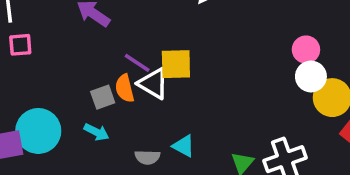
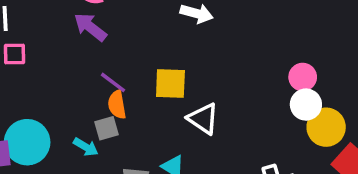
purple line: (137, 63) -> (113, 82), moved
white triangle: (153, 83) -> (203, 119), moved
gray square: (103, 97) -> (106, 128), moved

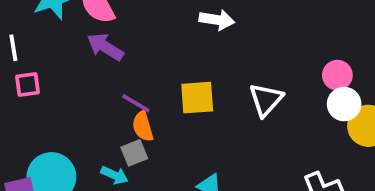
white triangle: (203, 119) -> (266, 100), moved, turned 44

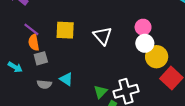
white triangle: (266, 100) -> (103, 36), turned -30
gray square: (134, 153) -> (41, 58), moved

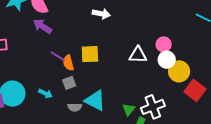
white triangle: (103, 36) -> (138, 55), moved, turned -42
orange semicircle: (34, 42) -> (68, 63), moved
cyan triangle: (66, 79) -> (95, 100), size x1.6

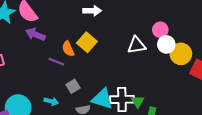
yellow square: (90, 54) -> (87, 42), moved, turned -36
orange semicircle: (68, 63) -> (68, 49), moved
white cross: (153, 107) -> (122, 99), moved, turned 30

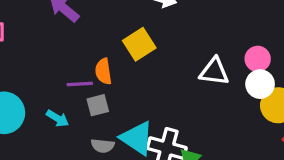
orange semicircle: (68, 49) -> (103, 71), moved
purple line: (56, 62) -> (80, 84), moved, turned -42

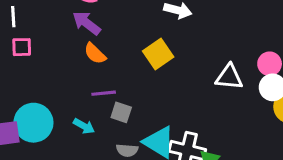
orange semicircle: (103, 71) -> (95, 53), moved, turned -35
gray square: (98, 105) -> (121, 112), turned 35

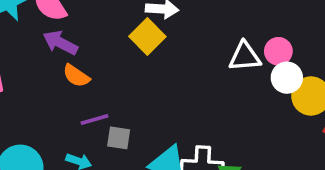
yellow square: (158, 54) -> (147, 36), moved
white triangle: (229, 77) -> (245, 57), moved

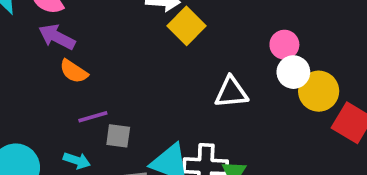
yellow square: (147, 36) -> (187, 26), moved
white triangle: (245, 57) -> (231, 92), moved

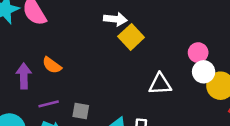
purple arrow: (57, 37) -> (24, 76), moved, turned 60
purple line: (93, 117) -> (49, 104), moved

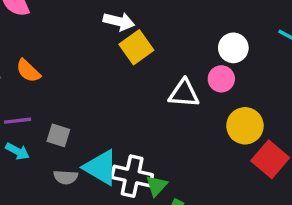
white circle: (204, 72) -> (233, 48), moved
white triangle: (160, 84) -> (184, 93), moved

